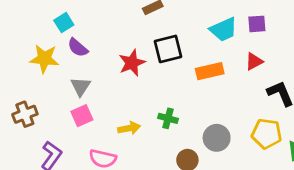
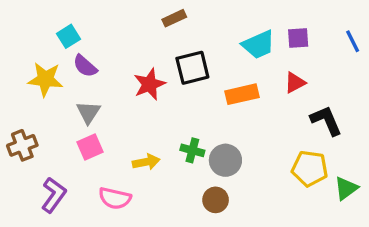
gray circle: (217, 138) -> (225, 160), moved

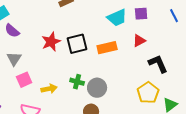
black square: (192, 68) -> (77, 44), moved
pink square: (90, 147) -> (24, 80), moved
yellow pentagon: (310, 168) -> (148, 93), turned 30

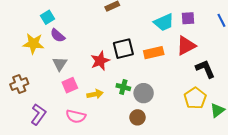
red triangle: (139, 41) -> (186, 46), size x1.5
red star: (51, 42) -> (100, 61), moved

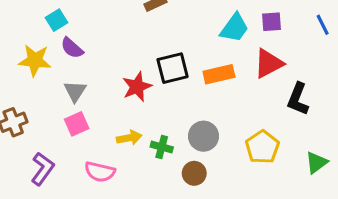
cyan trapezoid: (164, 22) -> (234, 28), turned -30
black L-shape: (205, 69) -> (298, 99), turned -135
pink square: (70, 85) -> (77, 124), moved
green cross: (123, 87) -> (162, 147), moved
yellow pentagon: (195, 98) -> (262, 147), moved

